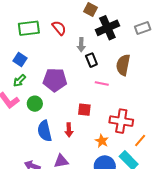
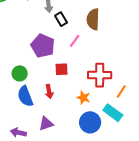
purple pentagon: (55, 80) -> (43, 46), moved, turned 30
pink line: (102, 83) -> (75, 41), turned -56
green circle: (35, 104) -> (20, 73), moved

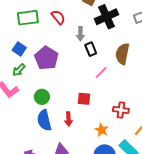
purple pentagon: (43, 46) -> (46, 58), moved
red cross: (100, 75) -> (121, 110), size x0.7

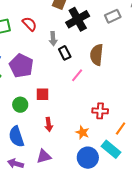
red square: (84, 99) -> (43, 94), moved
blue semicircle: (44, 120) -> (16, 137), moved

